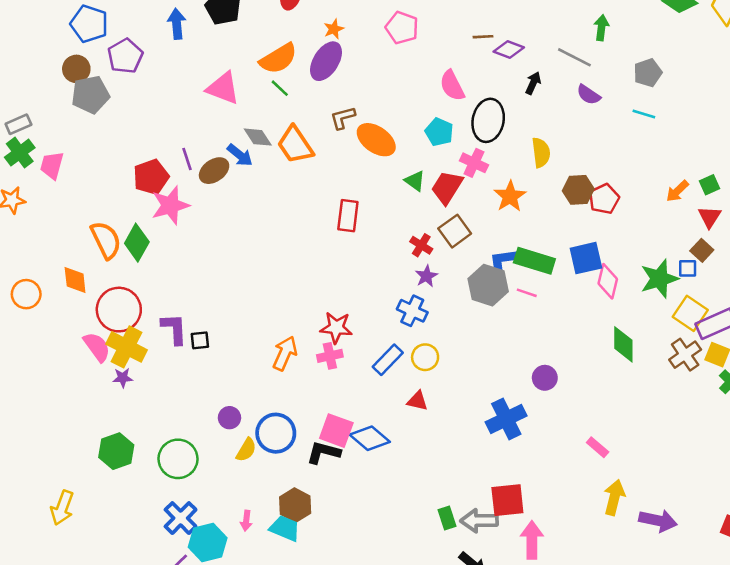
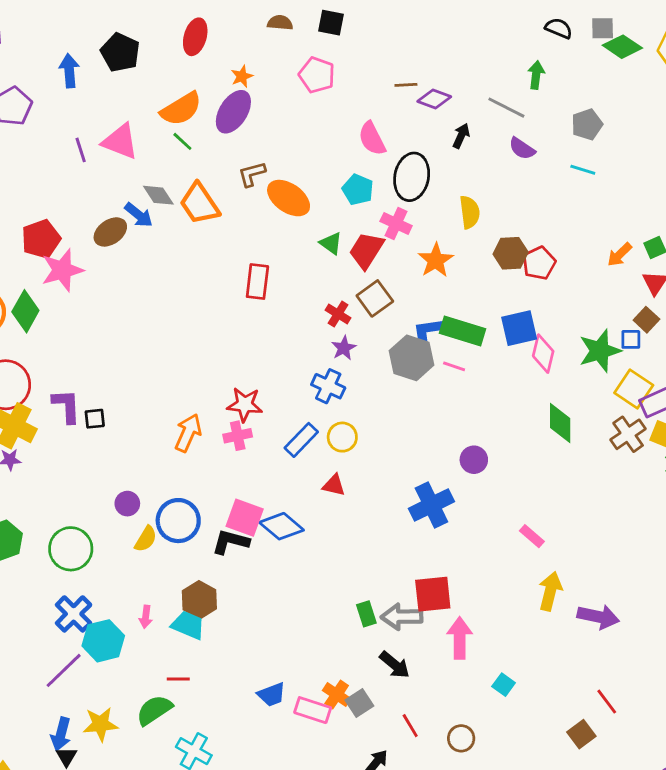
purple line: (187, 159) -> (81, 150), moved

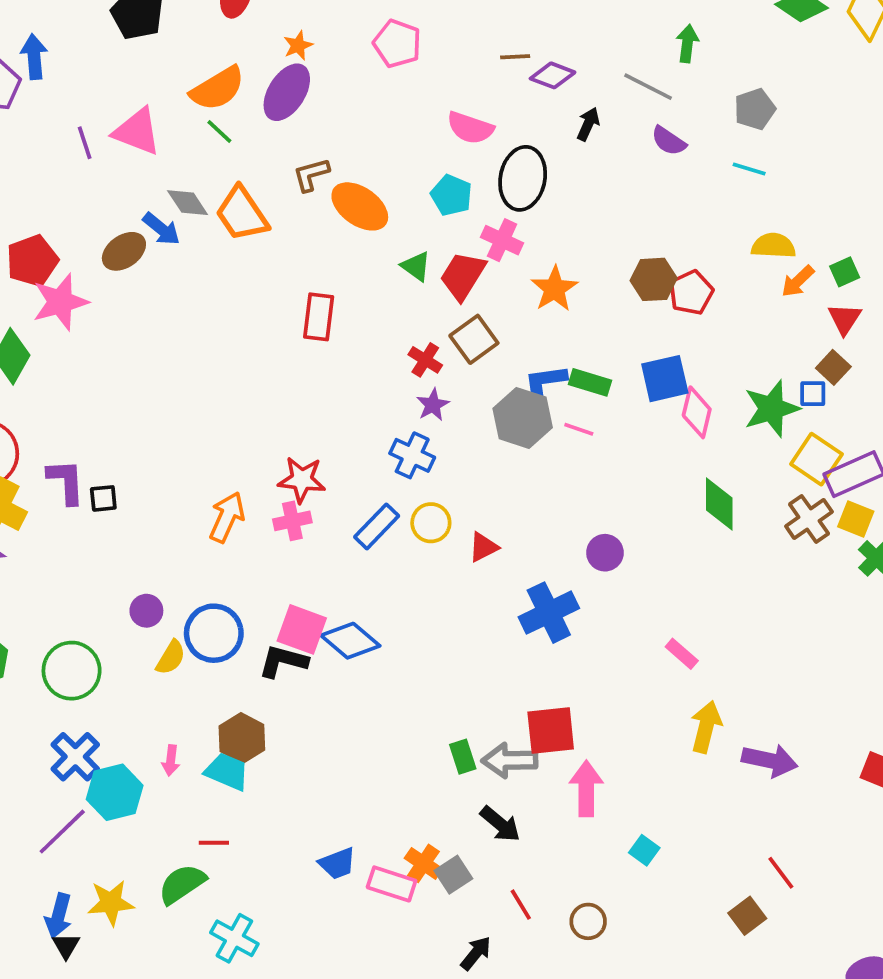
blue arrow: (69, 71) -> (34, 57), moved
pink semicircle: (372, 139) -> (470, 128), turned -44
yellow semicircle: (470, 212) -> (773, 246), moved, turned -80
green rectangle: (463, 331) -> (590, 382), size x0.7
red triangle: (334, 485) -> (483, 547), moved, turned -40

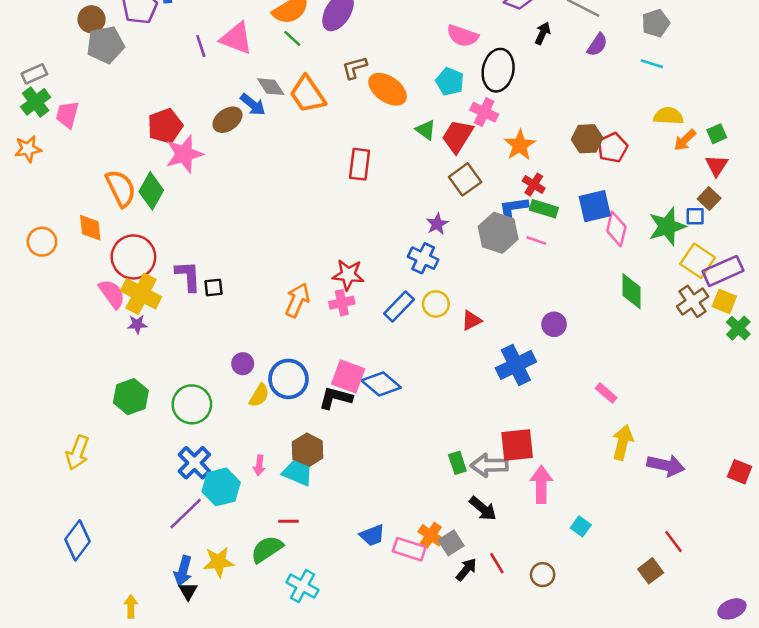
purple semicircle: (669, 141) -> (597, 45), turned -90
red cross: (425, 360) -> (534, 185), moved
black arrow: (476, 953) -> (466, 570), moved

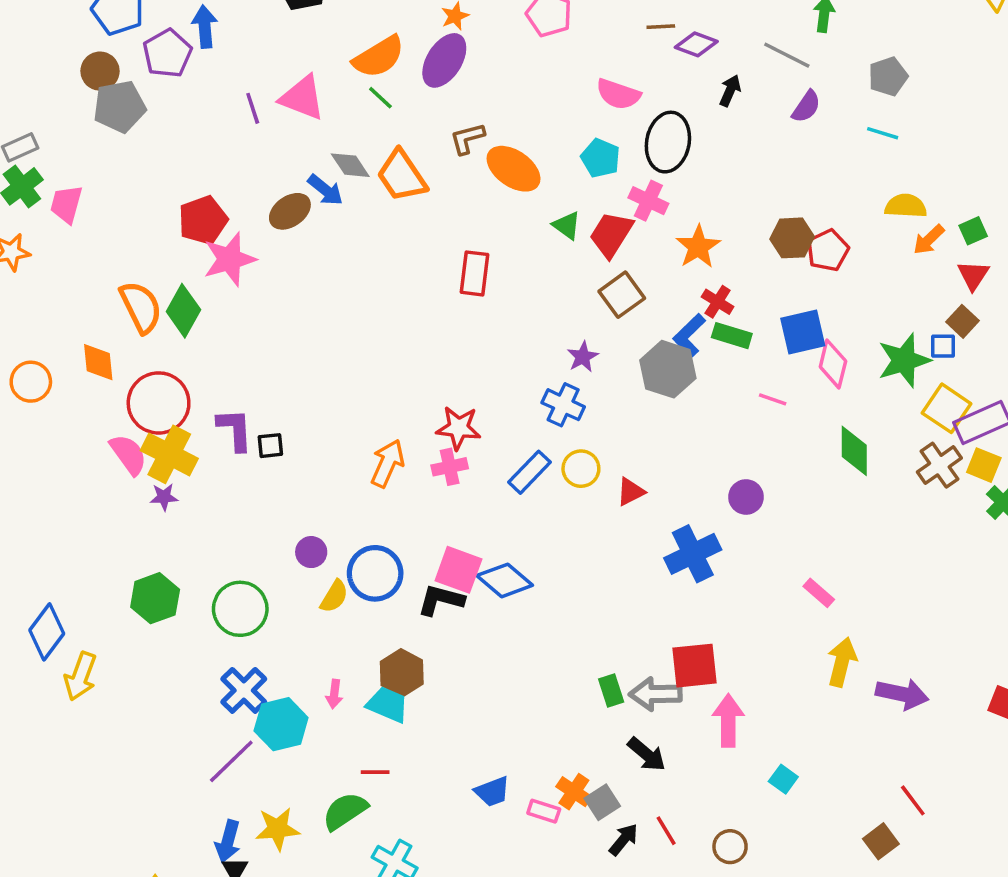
blue L-shape: (513, 209) -> (689, 336), turned -36
pink line: (536, 240) -> (773, 399), moved
blue diamond: (78, 540) -> (47, 632), moved
pink rectangle: (409, 549) -> (544, 811), size x0.7

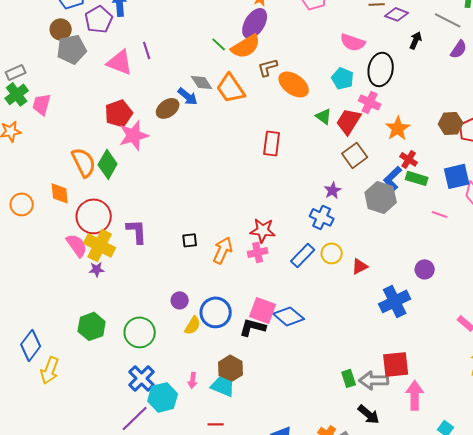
orange semicircle: (379, 57) -> (246, 46), moved
pink triangle: (302, 98) -> (120, 62), moved
black square: (270, 446) -> (190, 240), moved

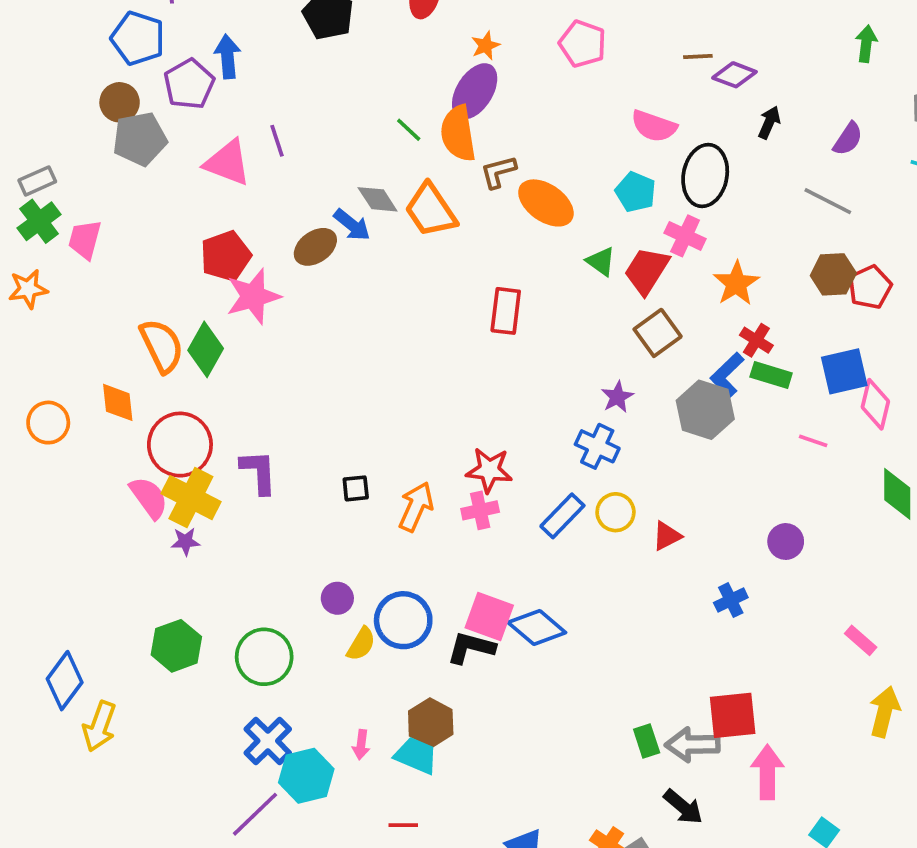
gray line: (448, 20) -> (828, 201), moved
orange semicircle: (246, 46) -> (458, 133), turned 112
blue cross: (395, 301) -> (731, 600), size x0.6

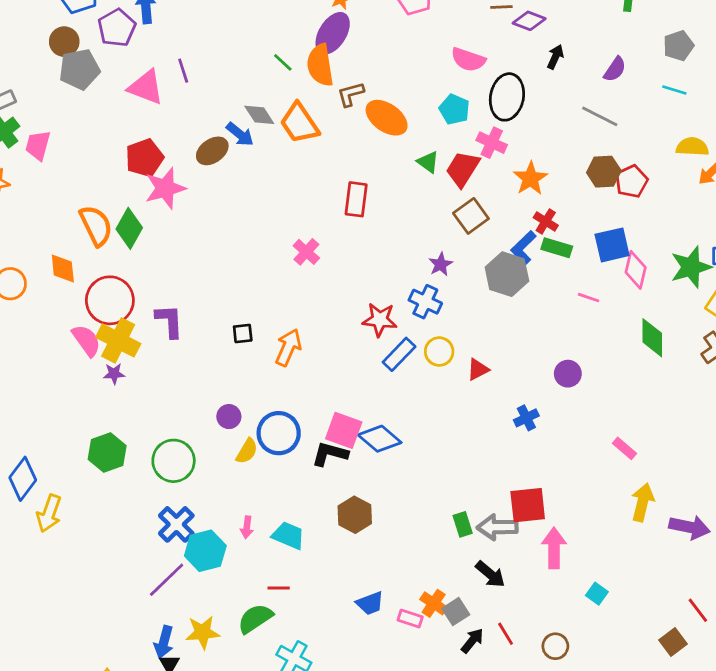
red star: (489, 470) -> (380, 320), moved
pink cross: (480, 510) -> (306, 252), moved, turned -36
brown hexagon: (431, 723) -> (355, 515), moved

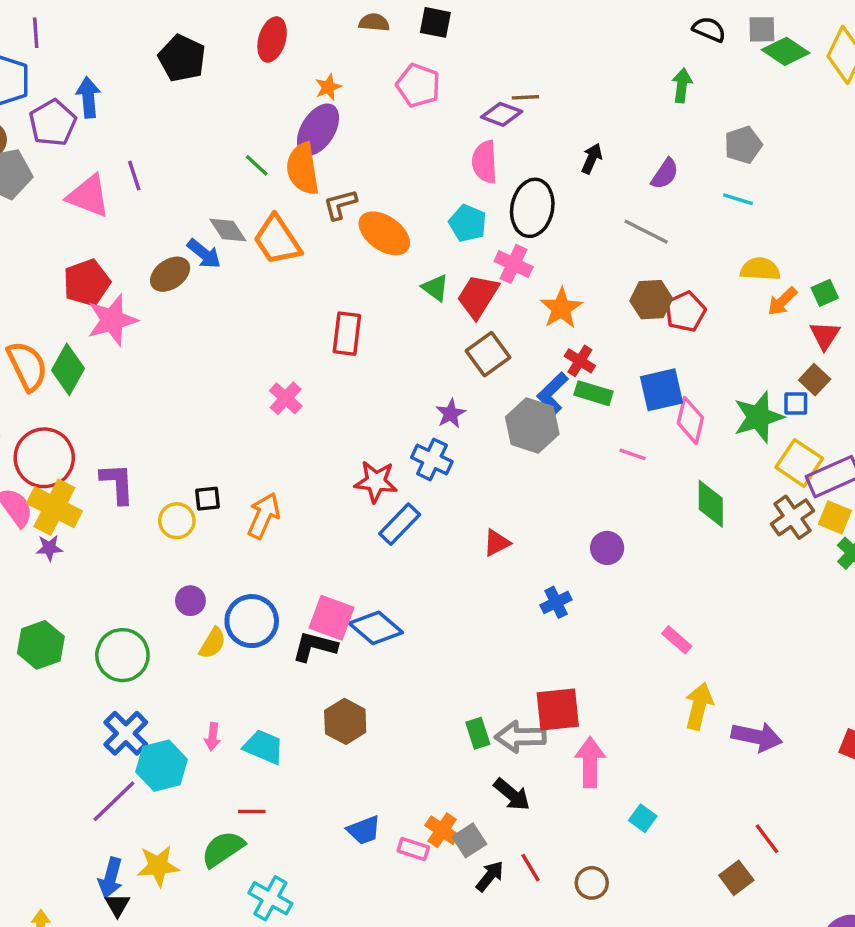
purple diamond: (529, 21) -> (502, 114), moved
pink semicircle: (468, 60) -> (485, 162), turned 68
yellow circle: (439, 352) -> (177, 521), moved

